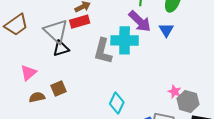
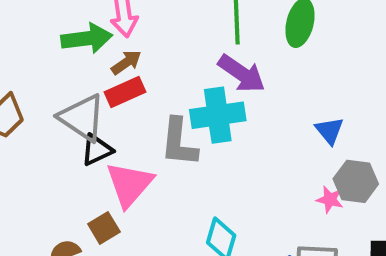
blue triangle: (166, 30) -> (329, 131), moved
pink triangle: (28, 73) -> (129, 184), moved, size x1.5
gray hexagon: (188, 101) -> (356, 181), moved

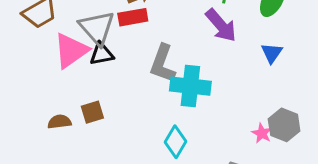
cyan cross: (218, 115) -> (190, 86), moved
blue triangle: (329, 131) -> (272, 53), moved
pink triangle: (129, 184) -> (71, 51), moved

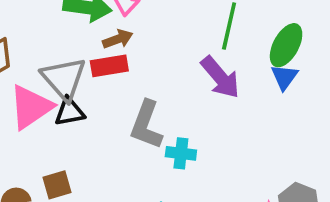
blue triangle: (272, 53) -> (284, 77), moved
cyan cross: (190, 86) -> (181, 153), size x0.6

